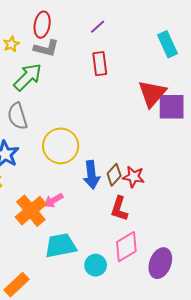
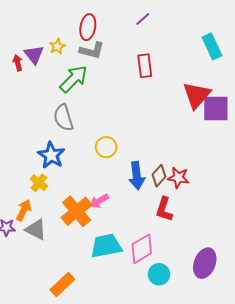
purple line: (98, 27) -> (143, 19), moved
yellow circle: (61, 146) -> (106, 147), size x0.6
pink diamond: (126, 247) -> (142, 249), moved
cyan circle: (96, 265) -> (159, 274), moved

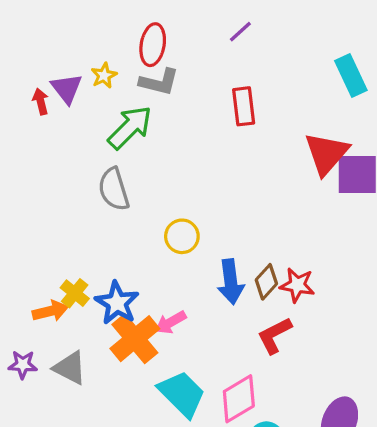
blue star: (51, 155) -> (117, 303), moved
red L-shape: (164, 209) -> (275, 335), turned 45
orange arrow: (24, 210) -> (50, 311), moved, turned 50
cyan trapezoid: (106, 246) -> (182, 394), turned 56

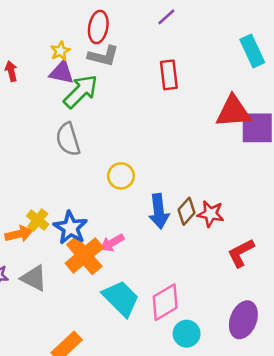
purple triangle: (67, 88) -> (62, 72), moved, turned -40
red triangle: (326, 153) -> (233, 112), turned 45
red L-shape: (275, 335) -> (241, 253), moved

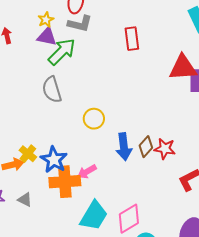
orange cross: (84, 255) -> (65, 182), turned 36
gray triangle: (34, 278) -> (25, 200), size x0.7
cyan trapezoid: (121, 298) -> (94, 216), turned 76

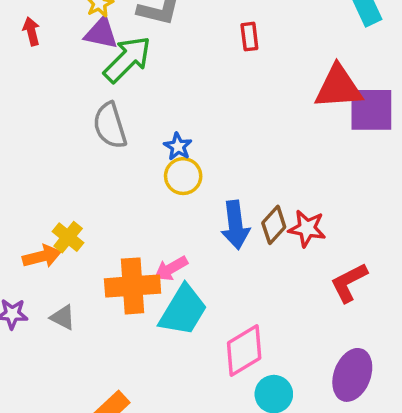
red rectangle: (132, 39) -> (249, 37), size x0.7
blue star: (54, 160) -> (178, 146), moved, size x0.6
cyan trapezoid: (94, 216) -> (183, 310), moved

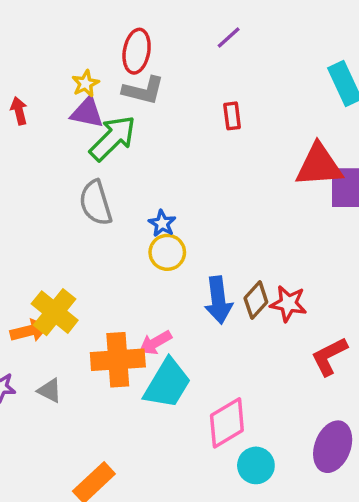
yellow cross: (68, 237) -> (55, 312), size x1.5

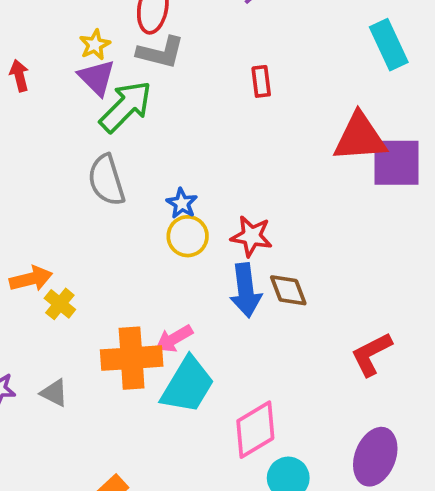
purple triangle: (87, 113) -> (97, 78), turned 33
brown diamond: (256, 300) -> (288, 290), turned -63
red star: (288, 303) -> (251, 236), moved
yellow cross: (55, 312) -> (60, 304), size x0.6
orange arrow: (29, 331) -> (31, 279), moved

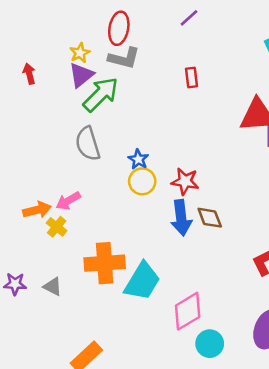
purple triangle: (97, 78) -> (81, 75), turned 36
pink arrow: (174, 339) -> (68, 201), moved

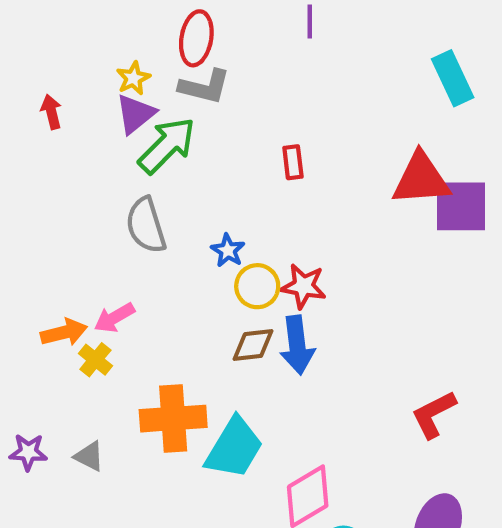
purple line: (189, 18) -> (310, 22), turned -48
red rectangle: (192, 78) -> (293, 162), moved
yellow circle: (142, 181) -> (257, 286), moved
brown diamond: (210, 218) -> (253, 345), moved, turned -76

